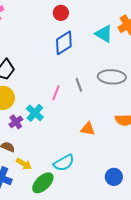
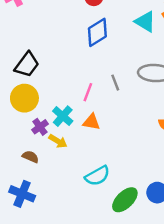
orange triangle: (88, 129) -> (91, 122), moved
yellow arrow: (24, 164) -> (58, 141), moved
green ellipse: (43, 183) -> (125, 200), moved

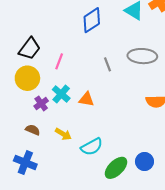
pink line: (88, 92) -> (59, 61), moved
yellow arrow: (58, 141) -> (63, 134), moved

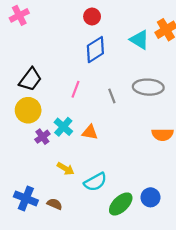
pink line: (59, 61) -> (75, 89), moved
brown semicircle: (33, 130) -> (55, 204), moved

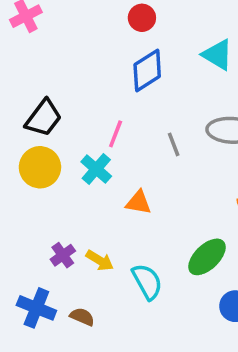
cyan cross: (63, 127) -> (96, 169), moved
purple cross: (42, 137) -> (63, 255), moved
cyan semicircle: (95, 182) -> (147, 282), turned -90
green ellipse: (121, 204) -> (207, 257), moved

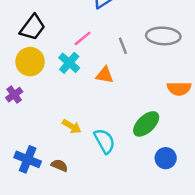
pink line: (116, 134) -> (83, 38), turned 30
orange triangle: (138, 202) -> (105, 75), moved
purple cross: (63, 255) -> (14, 95), moved

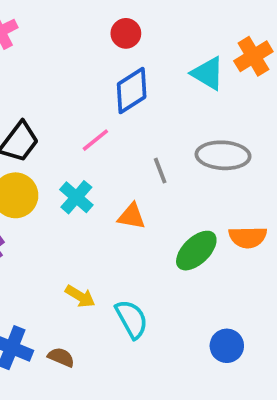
pink line: (83, 38) -> (95, 140), moved
green ellipse: (146, 124) -> (196, 251), moved

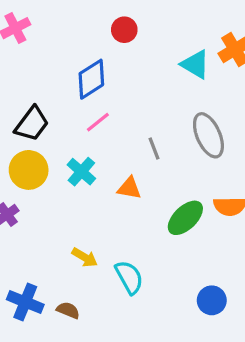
blue diamond: (132, 91) -> (91, 79), moved
gray ellipse: (223, 155) -> (208, 135), turned 63

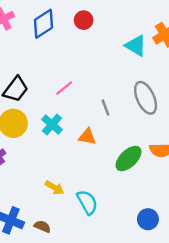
blue diamond: (91, 79) -> (44, 24), moved

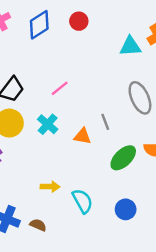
cyan triangle: (136, 46) -> (130, 46), turned -35
gray line: (105, 108) -> (105, 122), moved
yellow arrow: (54, 188) -> (50, 187), turned -30
blue circle: (148, 219) -> (126, 209), moved

